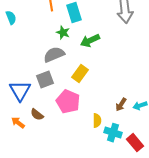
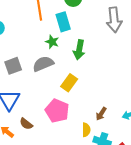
green arrow: (90, 41) -> (79, 50), turned -54
gray square: (45, 80) -> (13, 66), moved
brown arrow: (121, 105) -> (101, 114), moved

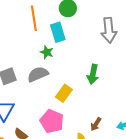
green arrow: (79, 50) -> (93, 74), moved

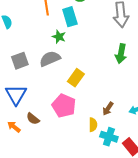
green arrow: (93, 74) -> (121, 54), moved

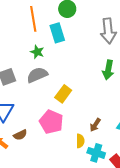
green star: (59, 37) -> (37, 52), moved
brown semicircle: (33, 119) -> (20, 135), turned -64

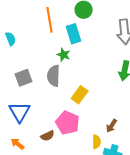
green star: (37, 52) -> (64, 55), moved
gray semicircle: (37, 75) -> (54, 76), turned -65
brown semicircle: (20, 135) -> (48, 136), moved

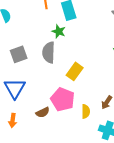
yellow semicircle: (97, 142) -> (86, 111), moved
orange arrow: (18, 144) -> (13, 120), turned -120

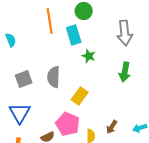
green star: (59, 31) -> (89, 56), moved

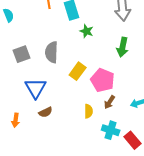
blue triangle: (20, 113) -> (36, 88), moved
pink pentagon: (68, 124) -> (103, 80), moved

